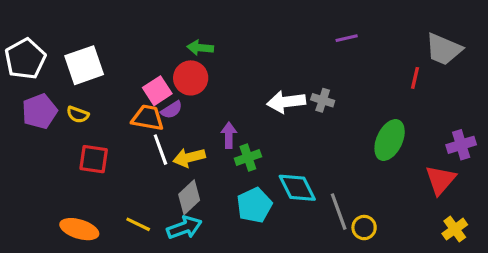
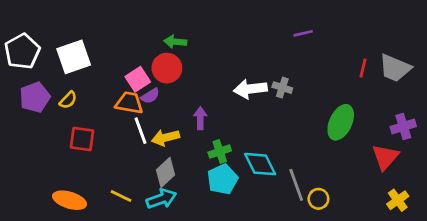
gray trapezoid: (444, 49) -> (395, 68), moved
yellow semicircle: (78, 115) -> (68, 100), turned -66
green cross: (248, 158) -> (220, 152), moved

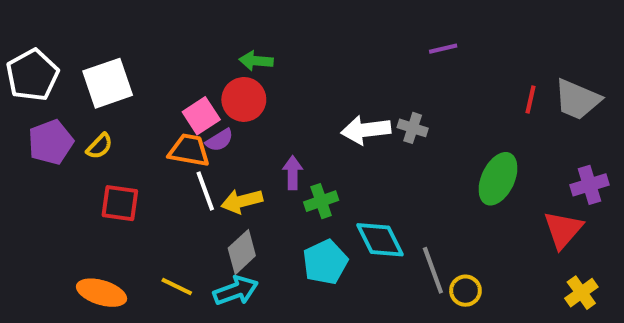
green cross: (220, 152) -> (321, 201), moved

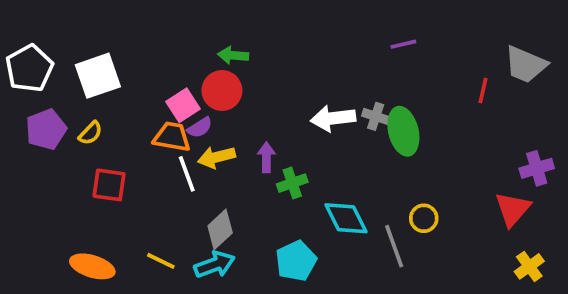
gray trapezoid: (577, 99) -> (526, 65), moved
green ellipse: (498, 179) -> (403, 131), moved, turned -39
yellow arrow: (242, 201) -> (216, 157), moved
cyan pentagon: (325, 262) -> (296, 261), moved
yellow circle: (465, 291) -> (424, 218), moved

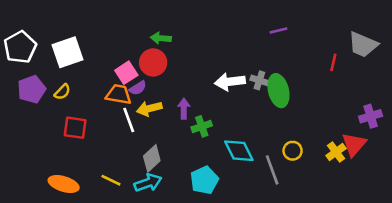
yellow cross: (529, 266) -> (336, 152), moved

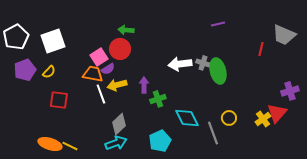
yellow line: (111, 180) -> (70, 146), moved

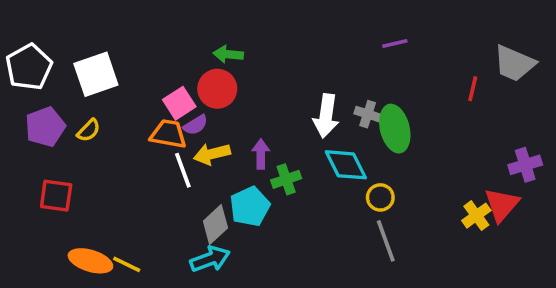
white arrow: (180, 64) -> (326, 116), turned -75
red square: (59, 100) -> (56, 196), moved
cyan diamond: (187, 118) -> (346, 165), moved
yellow circle: (229, 118) -> (380, 197), moved
cyan pentagon: (160, 141) -> (250, 206), moved

